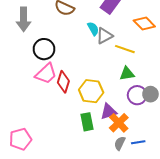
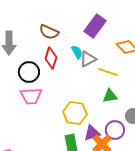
pink trapezoid: (46, 74) -> (31, 96), turned 40
red diamond: (63, 82) -> (51, 58), moved
purple circle: (137, 95) -> (115, 130), moved

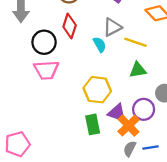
cyan semicircle: (77, 52) -> (100, 45), moved
purple triangle: (92, 133) -> (117, 113), turned 36

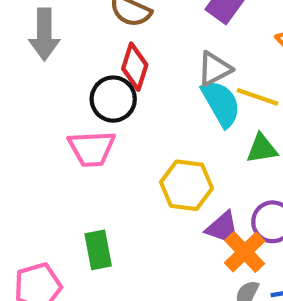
black circle: (44, 42) -> (113, 99), moved
cyan semicircle: (100, 45) -> (221, 103), moved, size x1.6
green rectangle: (93, 124) -> (98, 250), moved

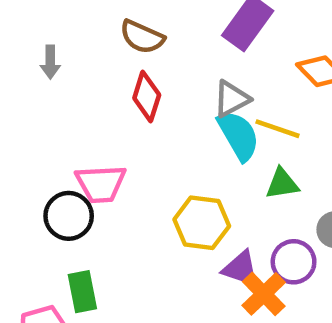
gray arrow: (44, 34) -> (50, 62), size x0.6
black circle: (113, 99) -> (69, 216), moved
green rectangle: (98, 250) -> (82, 292), moved

